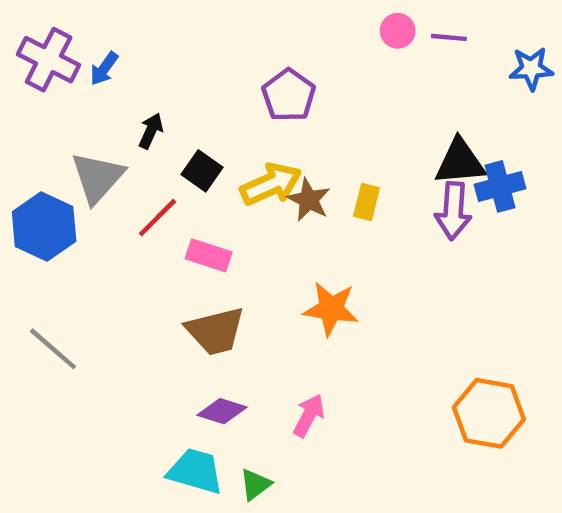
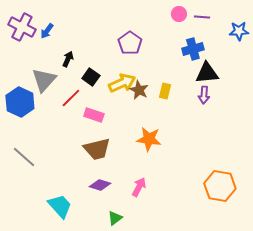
blue cross: (500, 186) -> (193, 49), moved
purple arrow: (453, 211) -> (204, 95), size x0.7
cyan trapezoid: (195, 471) -> (60, 206), moved, turned 32

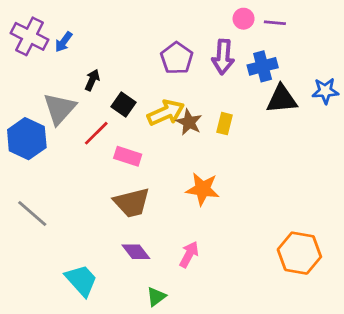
blue star: (239, 31) -> (325, 91), moved
purple arrow: (204, 95) -> (223, 57), moved, size x1.4
purple diamond: (100, 185) -> (136, 252), turned 35

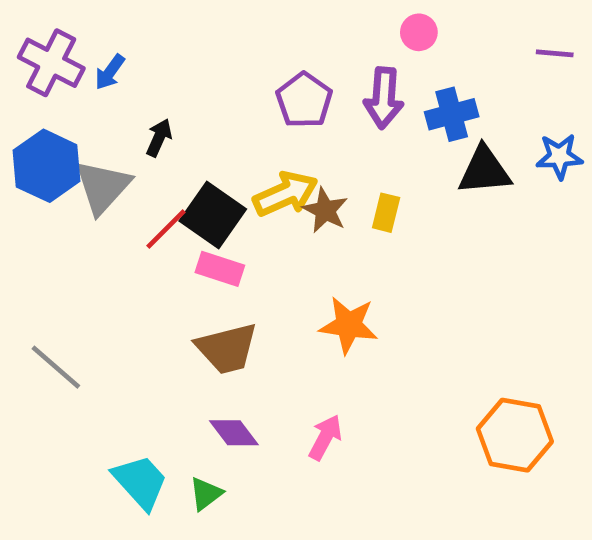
purple line: (275, 23) -> (555, 53), moved
black square: (124, 105) -> (213, 215), moved, size x1.5
blue hexagon: (27, 139) -> (47, 166), moved
green triangle: (156, 297) -> (206, 494), moved

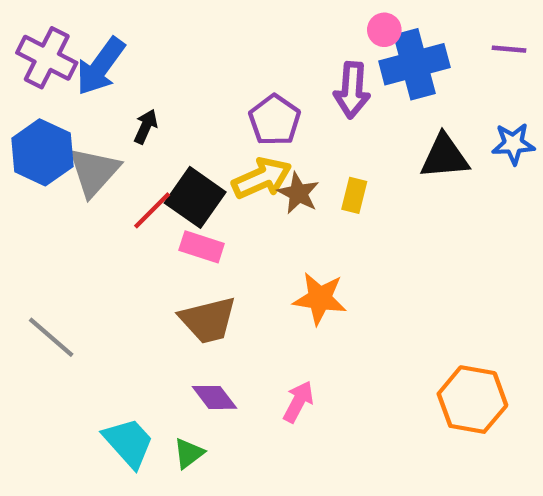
blue arrow: (110, 72) -> (101, 66), size x1.8
purple pentagon: (304, 100) -> (275, 120), moved
blue cross: (452, 114) -> (414, 64), moved, size x1.4

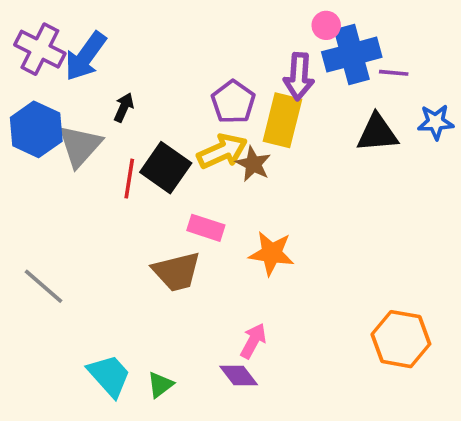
purple line: (509, 49) -> (394, 73), moved
yellow rectangle: (354, 195) -> (282, 120), moved, size x1.8
red line: (152, 210) -> (129, 179), turned -36
pink rectangle: (202, 247) -> (206, 228), moved
purple diamond: (214, 397) -> (239, 376), moved

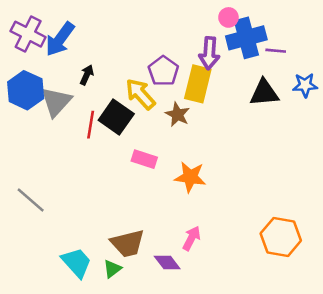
yellow arrow: (222, 151) -> (140, 94), moved, turned -108
brown trapezoid: (177, 272) -> (128, 243), moved
pink arrow: (253, 341) -> (191, 238), moved

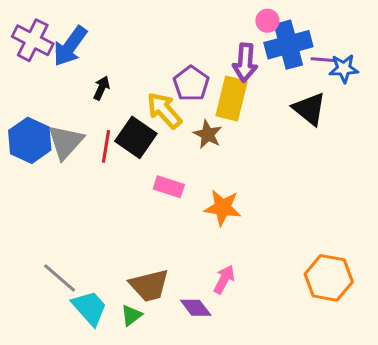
blue star: (305, 85) -> (344, 69), moved
blue hexagon: (26, 90) -> (30, 140), moved
black triangle: (264, 93) -> (309, 109), turned 44
gray triangle: (56, 102) -> (66, 142), moved
gray line: (31, 200) -> (60, 278), moved

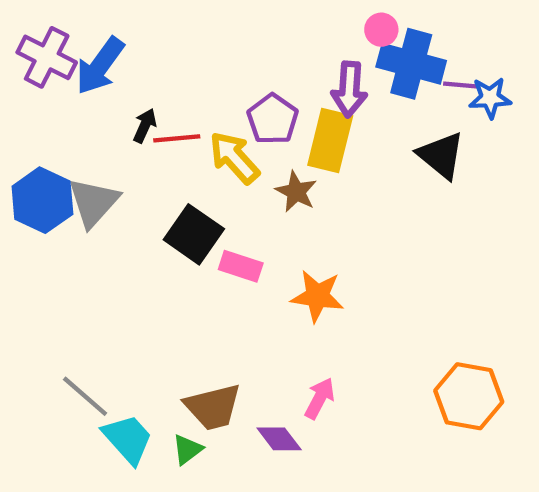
blue cross: (288, 45) -> (411, 64), turned 30
black square: (136, 137) -> (194, 234), moved
red line: (106, 146) -> (177, 138), moved, turned 76

